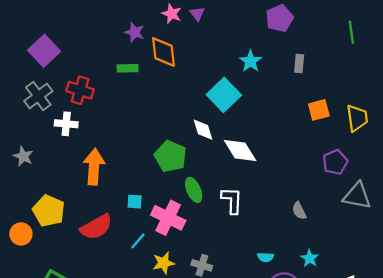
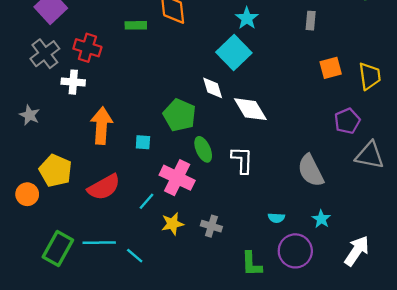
cyan star: (250, 61) -> (247, 18), moved
cyan square: (135, 202) -> (143, 142), moved
gray semicircle: (299, 211) -> (311, 171), size x1.8

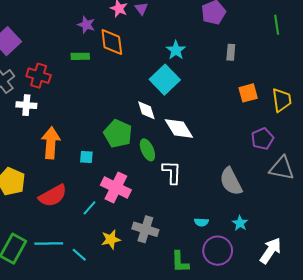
green ellipse: (203, 149) -> (147, 150), moved
yellow star: (172, 224) -> (111, 239), moved
gray cross: (211, 226) -> (145, 229), size x1.4

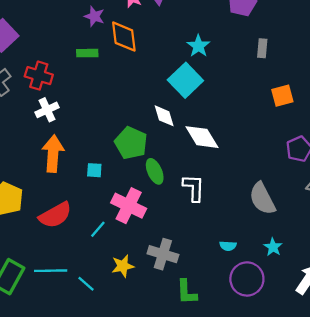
white cross: (26, 105) -> (47, 110), moved, turned -30
green ellipse: (147, 150) -> (155, 171), moved
green L-shape: (180, 262) -> (187, 292), moved

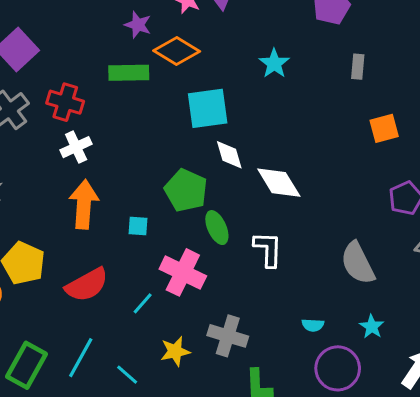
orange diamond: (124, 37) -> (177, 51), turned -52
green rectangle: (87, 53) -> (129, 73), size x1.4
cyan square: (185, 80) -> (208, 108), moved, turned 36
cyan line: (51, 271) -> (81, 358), turned -60

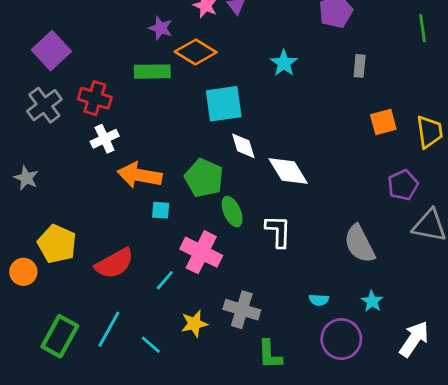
orange arrow: (84, 204) -> (140, 175), moved, turned -84

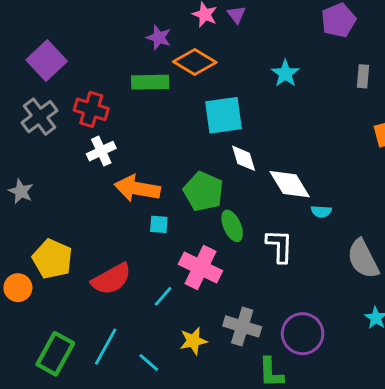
cyan semicircle: (319, 300) -> (321, 211), moved
purple circle: (341, 339) -> (303, 334), moved

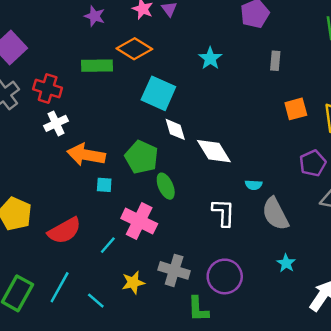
purple star: (159, 38) -> (95, 16), moved
cyan square: (223, 115) -> (158, 93), turned 32
cyan semicircle: (321, 211) -> (254, 185), moved
white L-shape: (280, 246) -> (223, 213), moved

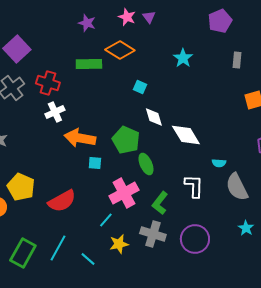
cyan square: (158, 93) -> (140, 87), size x0.5
pink cross: (139, 221) -> (124, 193), turned 36
cyan line: (108, 245) -> (106, 220), moved
green L-shape: (198, 309) -> (160, 203), moved, turned 40

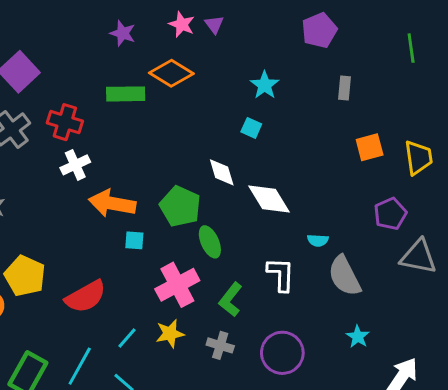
cyan square: (140, 87) -> (251, 128), moved
cyan line: (106, 220) -> (127, 338), moved
gray cross: (153, 234) -> (220, 345), size x0.7
yellow star: (119, 244) -> (170, 334), moved

